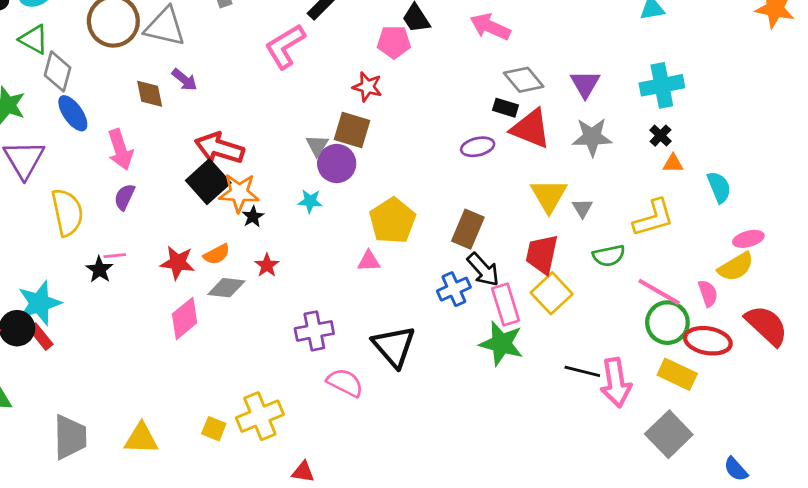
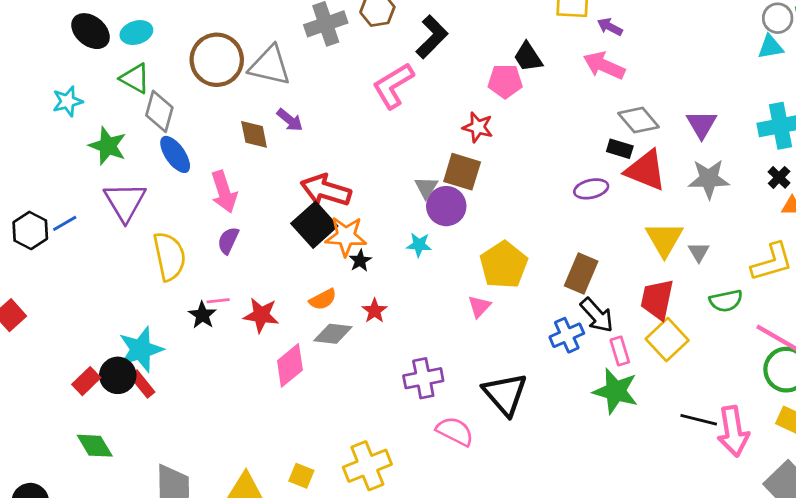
pink triangle: (369, 261) -> (479, 307), turned -45
red star: (178, 263) -> (261, 315), moved
pink rectangle: (506, 304) -> (620, 351), size x0.7
yellow square: (214, 429) -> (301, 476), moved

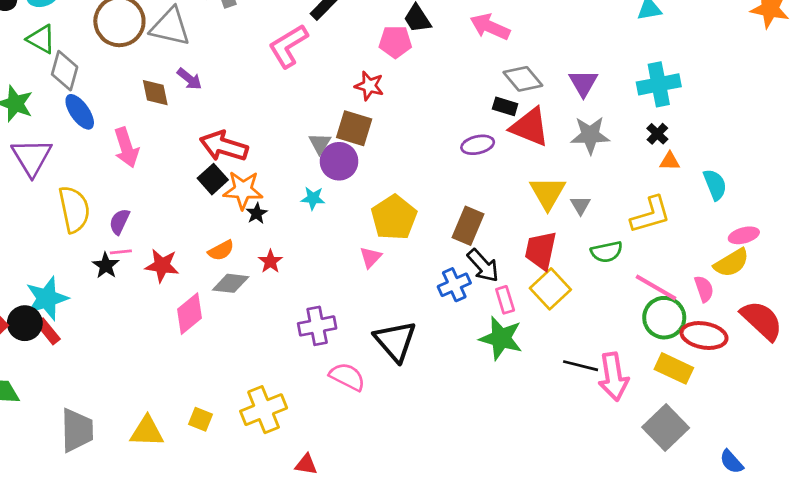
black square: (314, 225) -> (213, 179), size x0.7
purple semicircle: (228, 241) -> (119, 222), moved

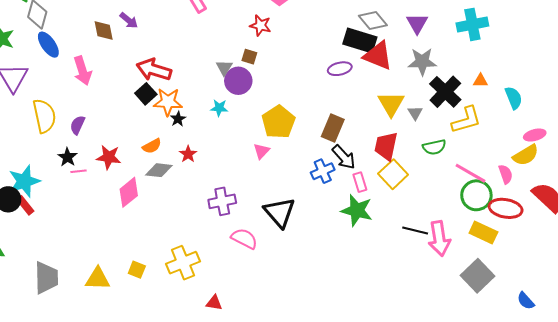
black rectangle: (505, 106) -> (360, 41), size x1.8
brown square: (354, 128) -> (249, 57), size x0.6
black cross: (657, 134) -> (445, 92), moved, size x2.0
pink line: (121, 252) -> (79, 171), moved

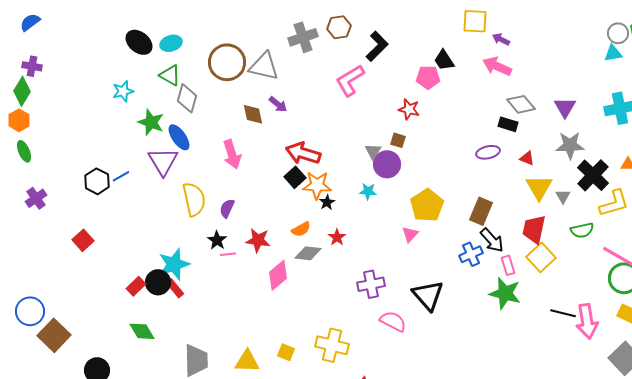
black rectangle: (360, 41) -> (508, 124), size x0.6
blue ellipse: (48, 45) -> (179, 137), moved
red triangle: (378, 56) -> (527, 158), moved, size x0.5
yellow cross: (183, 263) -> (332, 345), turned 36

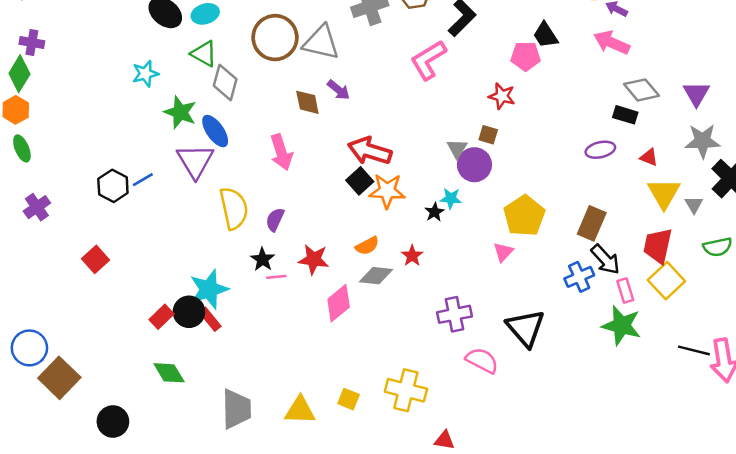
black star: (327, 202) -> (435, 212), moved

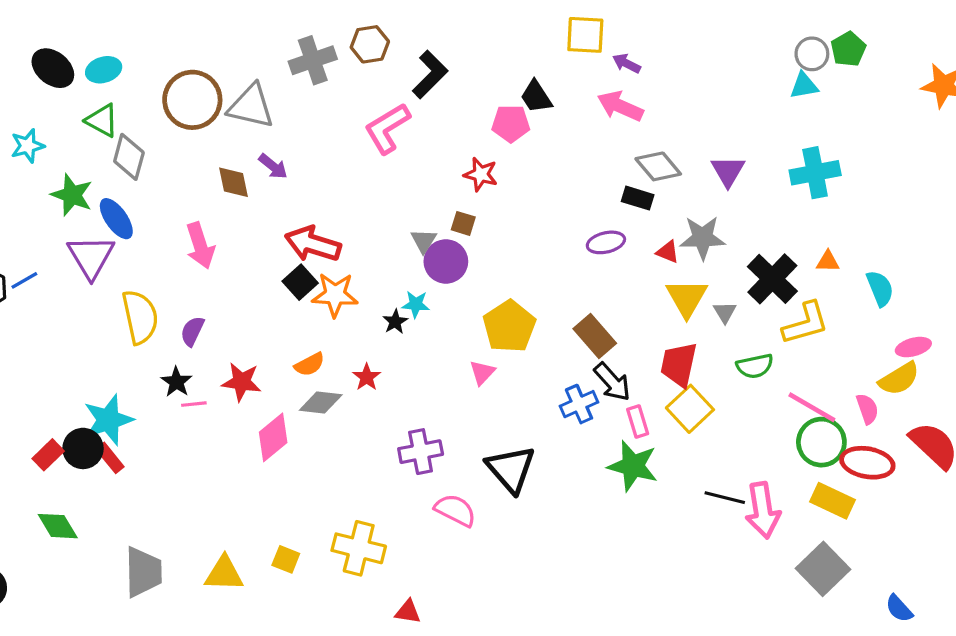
gray star: (703, 141) -> (703, 238), moved
brown rectangle: (592, 223) -> (595, 336), turned -64

